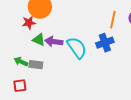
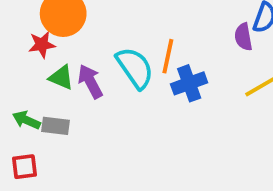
orange line: (113, 20) -> (168, 56), moved
purple arrow: (54, 42) -> (90, 81), turned 54
cyan semicircle: (77, 48) -> (135, 68), moved

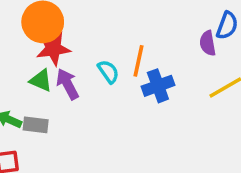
red star: (42, 45) -> (53, 49), moved, size x1.4
cyan semicircle: (135, 68) -> (108, 72), size x0.6

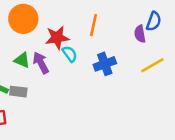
red star: (53, 49) -> (57, 38), moved
orange line: (138, 61) -> (94, 25), moved

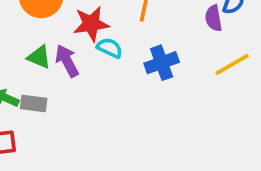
cyan semicircle: (70, 54) -> (110, 48), turned -30

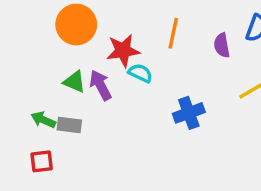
purple semicircle: (213, 18) -> (222, 45), moved
blue cross: (162, 63) -> (189, 113), moved

